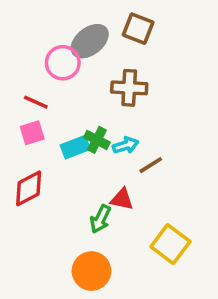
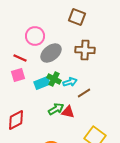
gray ellipse: (90, 41) -> (51, 53), moved
brown cross: (129, 88) -> (85, 50), moved
red diamond: (29, 188) -> (16, 120), moved
green arrow: (100, 219) -> (56, 109), moved, turned -147

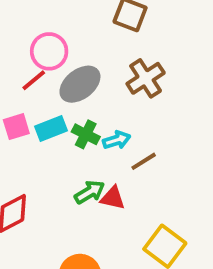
brown cross: (85, 50) -> (146, 78), turned -36
red line: (20, 58) -> (34, 80), moved, turned -64
cyan rectangle: (42, 83) -> (51, 129), moved

